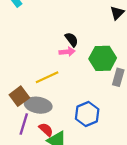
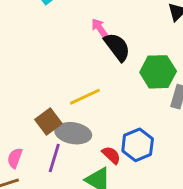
black semicircle: (72, 40) -> (117, 47), size x1.5
pink arrow: (67, 52) -> (100, 28), moved, turned -120
red semicircle: (46, 130) -> (111, 155), moved

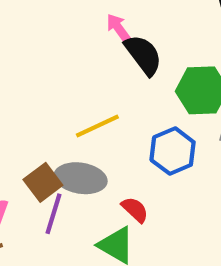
brown square: (48, 122) -> (43, 182), moved
blue hexagon: (138, 145) -> (173, 151), moved

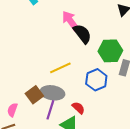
pink arrow: (118, 28) -> (70, 21), size x1.5
purple line: (53, 214) -> (50, 110), moved

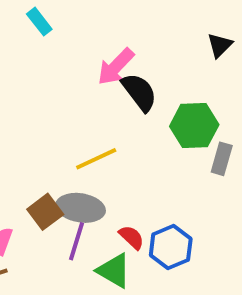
pink arrow: (70, 21) -> (116, 67), turned -100
blue hexagon: (96, 80) -> (171, 247), moved

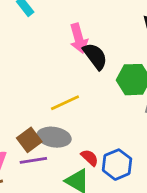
pink arrow: (116, 67) -> (79, 38), turned -60
purple line: (77, 241) -> (33, 160), moved, turned 64

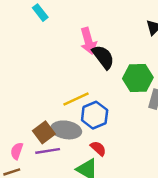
blue hexagon: (117, 165) -> (95, 115), moved

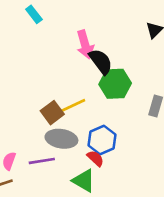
green hexagon: (138, 78) -> (115, 84), moved
blue hexagon: (95, 115) -> (102, 140), moved
brown square: (44, 132) -> (52, 113), moved

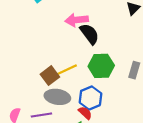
pink arrow: (85, 44) -> (77, 20), turned 100
green hexagon: (115, 84) -> (101, 66), moved

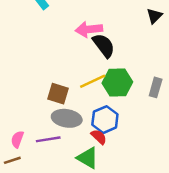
yellow line: (66, 70) -> (93, 81), moved
brown square: (50, 76) -> (58, 94), turned -36

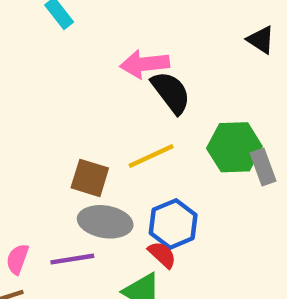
black triangle: (154, 16) -> (261, 40), turned -42
green hexagon: (117, 82) -> (234, 147), moved
gray rectangle: (156, 87) -> (263, 167), turned -36

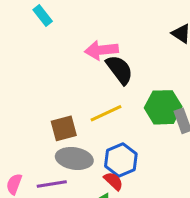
brown square: (90, 178) -> (64, 128), turned -32

